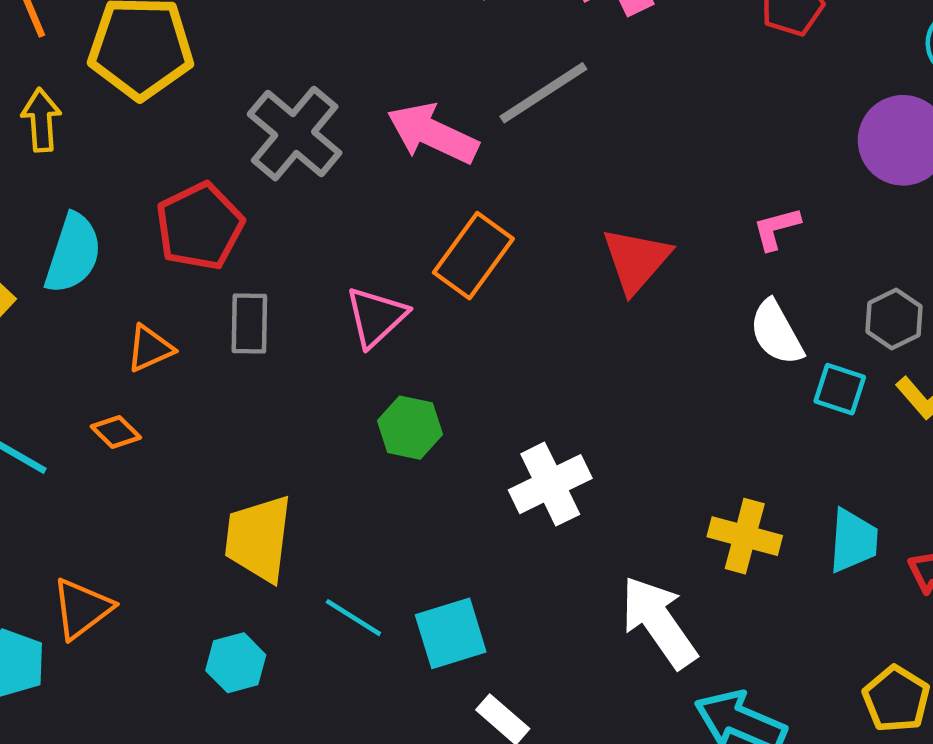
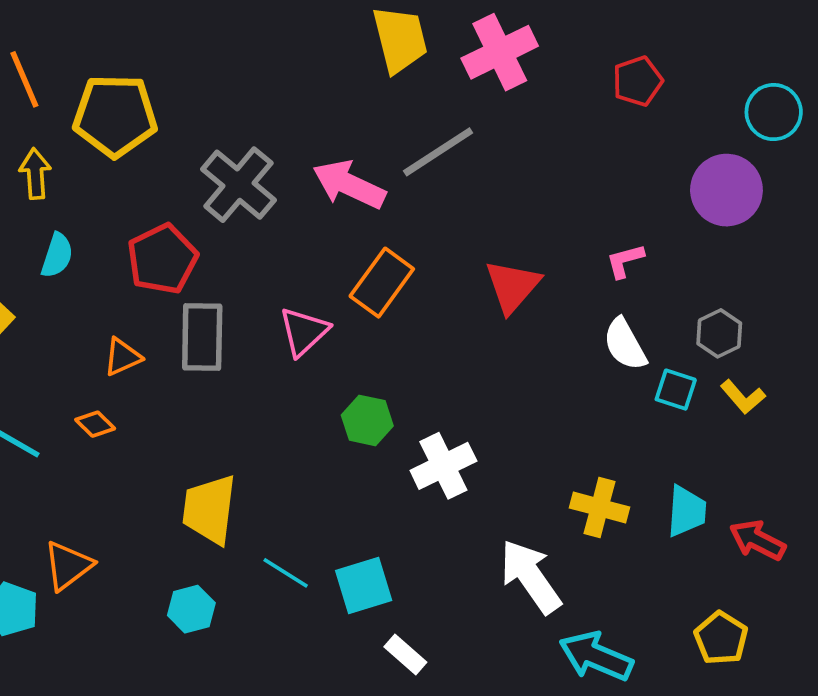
cyan semicircle: (73, 253) -> (57, 255), moved, size x0.7
gray rectangle: (249, 324) -> (202, 337), size x1.4
green hexagon: (410, 428) -> (367, 420), moved

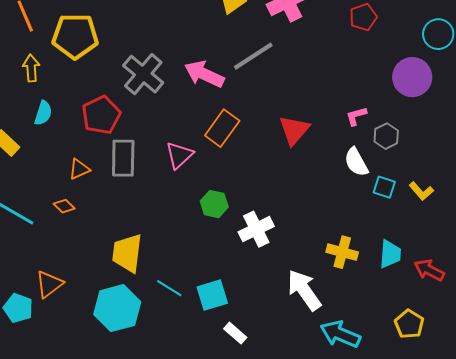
gray hexagon: (719, 333) -> (386, 136), moved
cyan hexagon: (191, 609) -> (117, 308), size x1.8

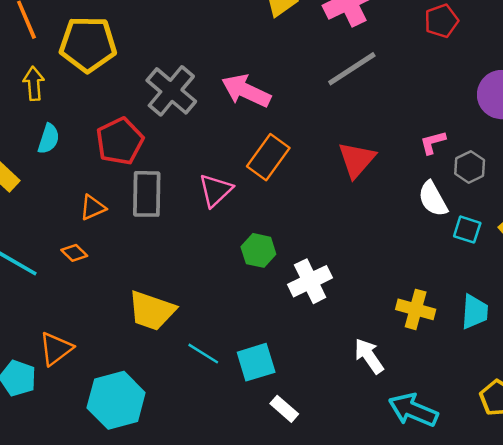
gray line: (253, 56) -> (352, 69), moved
yellow trapezoid: (127, 253) -> (152, 311), turned -78
white arrow: (304, 290) -> (369, 356), size x0.7
cyan hexagon: (117, 308) -> (116, 400), moved

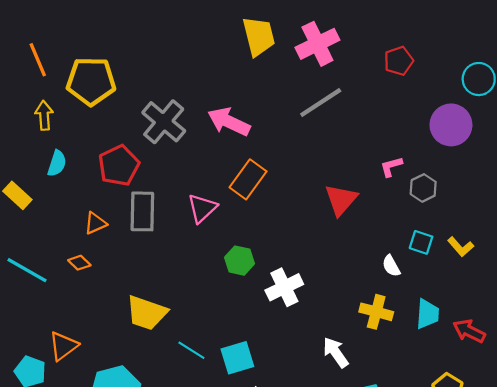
red triangle: (357, 160) -> (341, 200), moved
white semicircle: (433, 199) -> (391, 266), moved, size x0.7

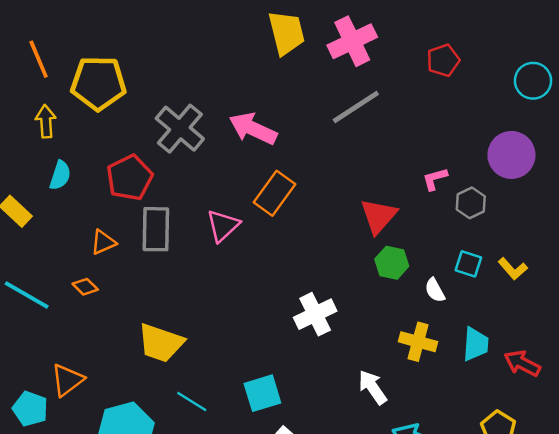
purple circle: (451, 125) -> (511, 155), moved
green hexagon: (240, 261) -> (392, 263), moved
cyan line: (191, 350) -> (192, 402), moved

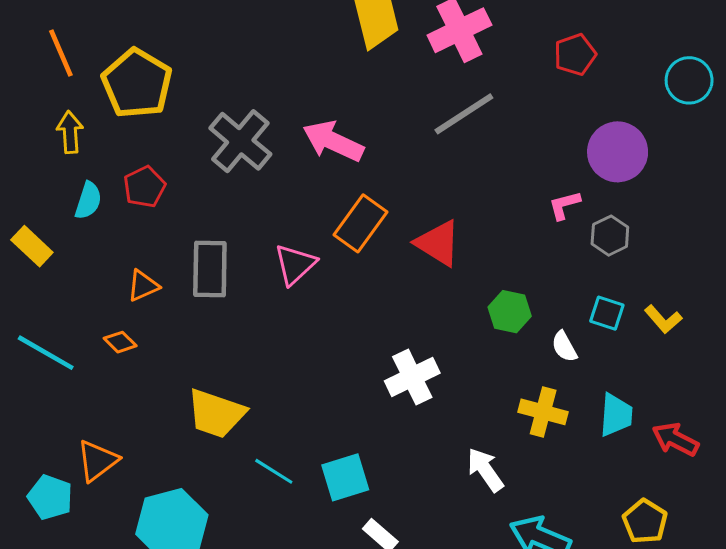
yellow pentagon: (98, 83) -> (137, 83), turned 30
purple circle: (511, 155) -> (618, 152), moved
red pentagon: (130, 178) -> (145, 187), moved, size x0.7
red triangle: (379, 216) -> (438, 243), moved, turned -39
cyan line: (192, 402) -> (274, 471), moved

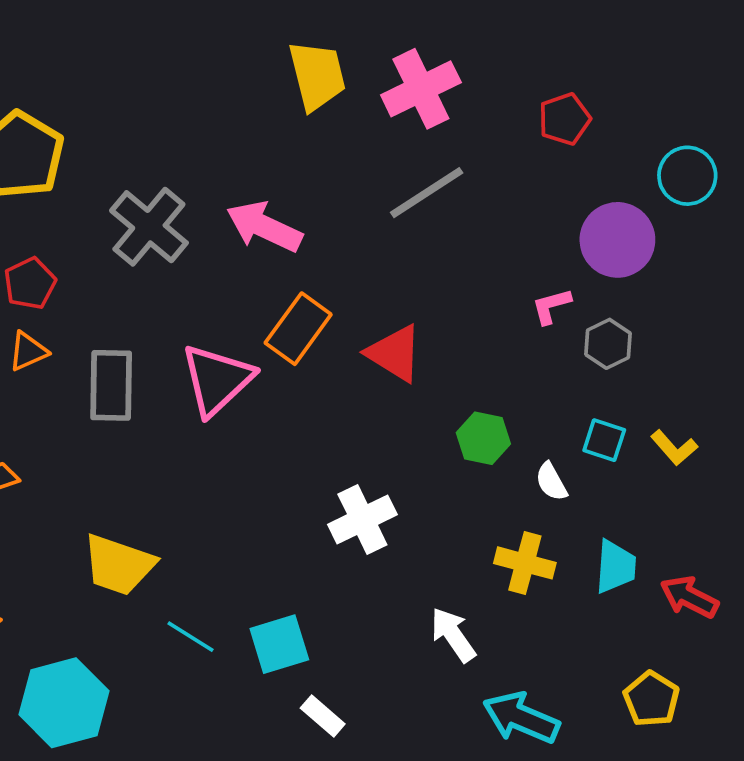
cyan circle: (689, 80) -> (687, 176), moved
pink triangle: (295, 264) -> (217, 380), size x1.4
orange triangle: (143, 286) -> (28, 351), moved

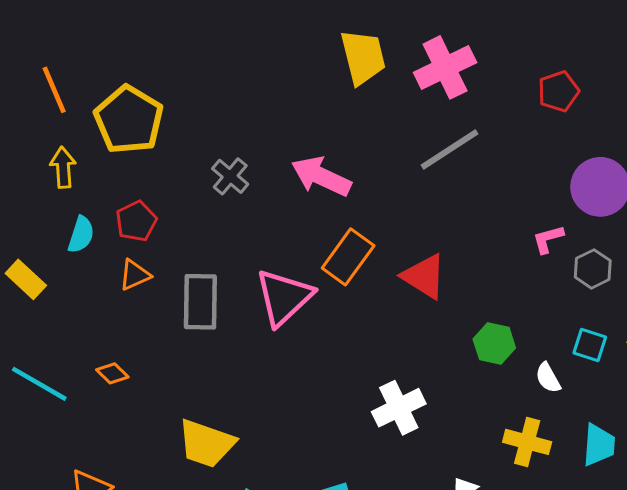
gray cross: (149, 227) -> (230, 176), size x0.6

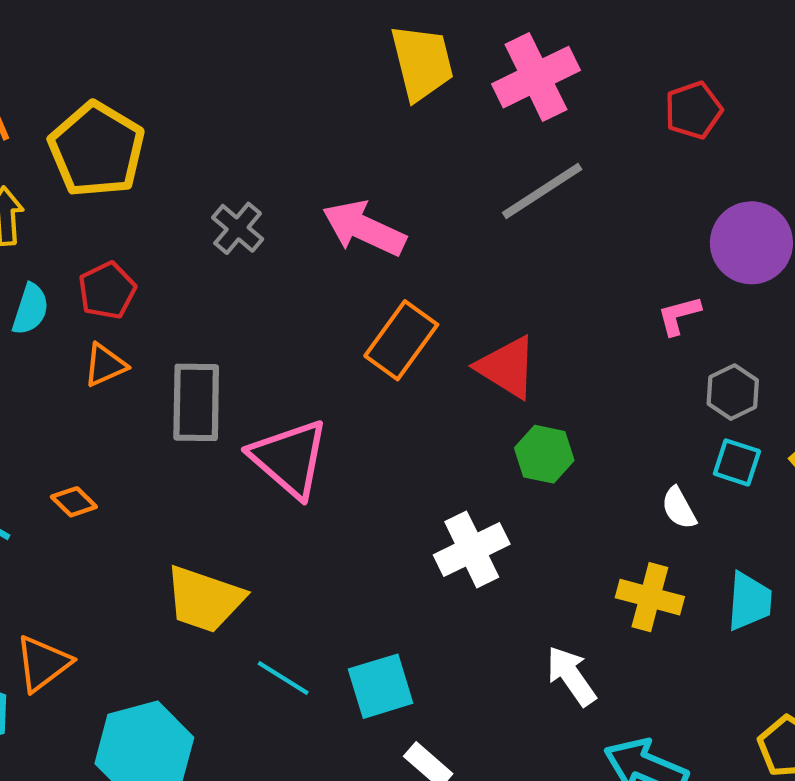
gray hexagon: (593, 269) -> (733, 392), moved
pink triangle: (284, 297) -> (289, 458), moved, turned -36
green hexagon: (494, 344) -> (544, 454), moved

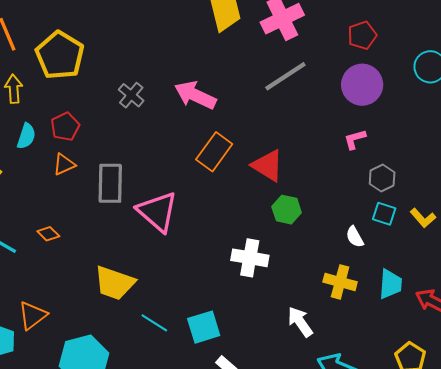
purple circle: (751, 243) -> (362, 85), moved
white cross: (472, 549) -> (250, 258), turned 36

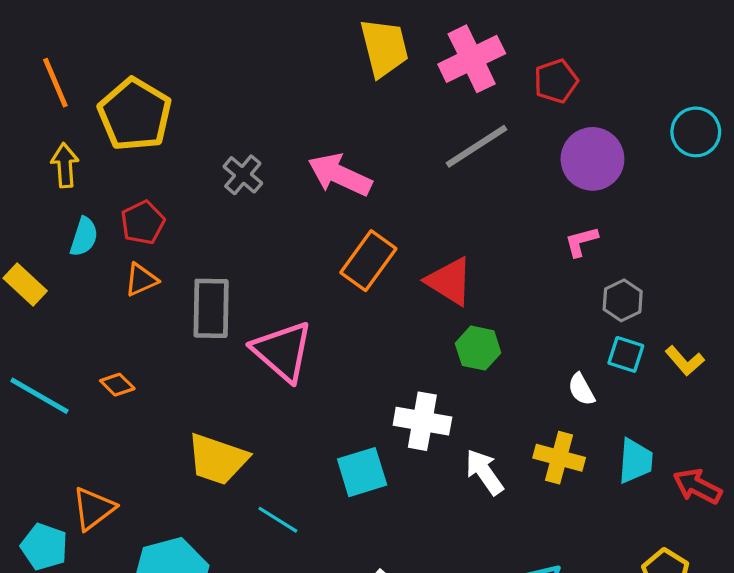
red pentagon: (362, 35) -> (556, 81), moved
white arrow: (300, 322) -> (484, 472), moved
cyan square: (204, 327) -> (362, 472), moved

